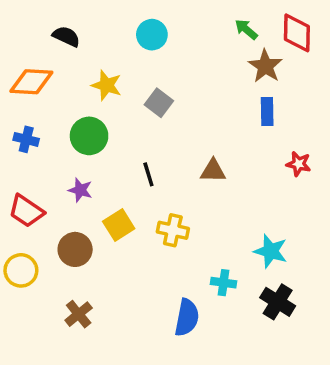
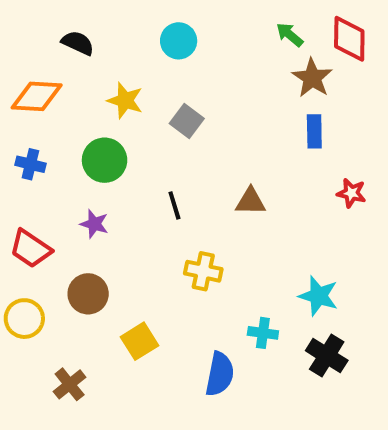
yellow square: (119, 225) -> (139, 341), moved
brown cross: (79, 314) -> (70, 384), moved

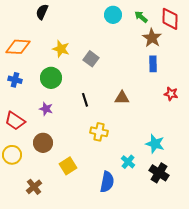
cyan circle: (179, 41) -> (113, 15), moved
black semicircle: (78, 43) -> (42, 12), moved, turned -91
cyan cross: (263, 333) -> (128, 162), turned 32

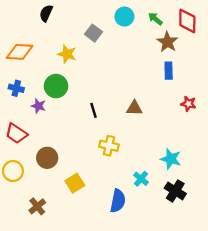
gray square: (91, 59) -> (94, 33), moved
purple star: (46, 109) -> (38, 106), moved

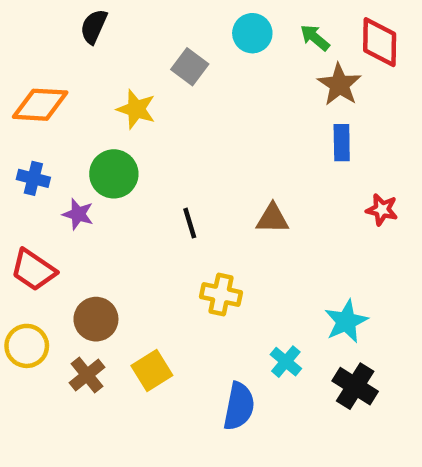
cyan star: (171, 159) -> (346, 321), turned 30
brown cross: (37, 206) -> (87, 375), moved

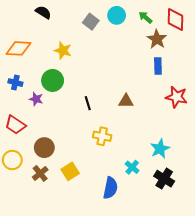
black semicircle: (94, 26) -> (43, 12), turned 98
gray square: (190, 67) -> (91, 22), moved
red star: (382, 210) -> (177, 97), size x1.5

